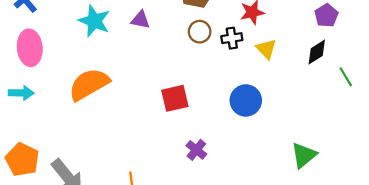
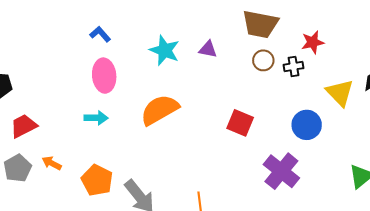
yellow triangle: (266, 49) -> (340, 93), moved, size x1.4
red square: (175, 98) -> (240, 123), turned 36
purple cross: (196, 150) -> (281, 171), moved, size x1.8

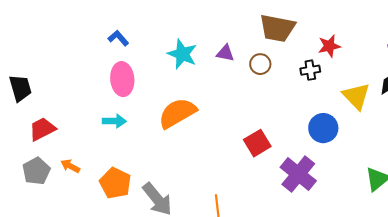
brown circle: (263, 60) -> (260, 64), moved
red square: (240, 123) -> (257, 143), moved, turned 36

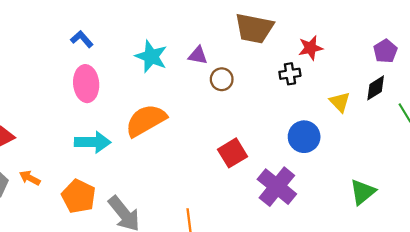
brown circle: (260, 64) -> (222, 79), moved
yellow triangle: (356, 96) -> (340, 102), size x0.7
cyan arrow: (114, 121) -> (93, 142), moved, size x1.4

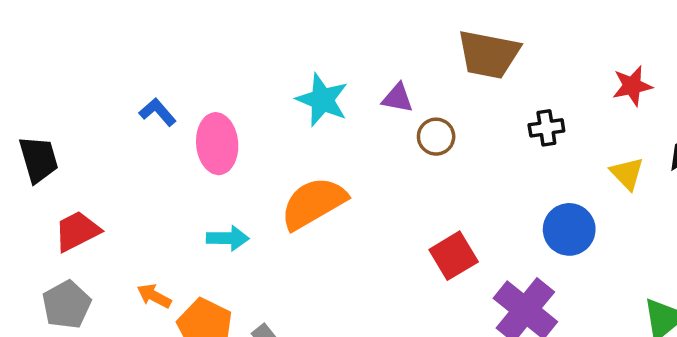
blue L-shape: (82, 39) -> (158, 112), moved
red star: (311, 48) -> (632, 86), moved
cyan arrow: (93, 142) -> (228, 238), size x0.7
orange arrow: (30, 178) -> (154, 296), moved

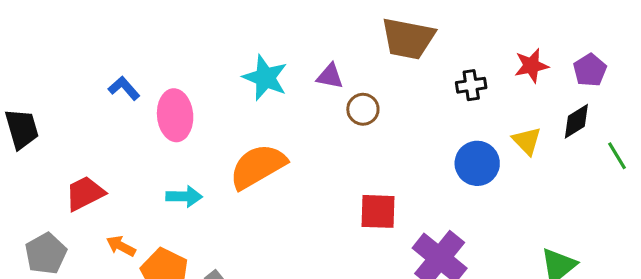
black cross: (546, 128) -> (471, 85), moved
blue circle: (569, 229) -> (477, 163), moved
red trapezoid: (77, 231) -> (85, 193), moved
red square: (454, 256) -> (378, 211), turned 33

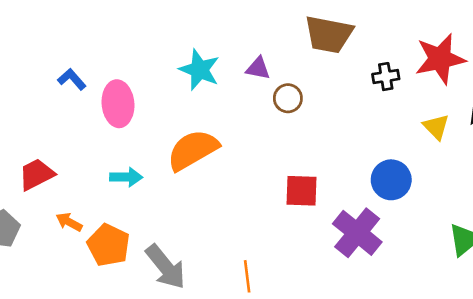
red star: (531, 66) -> (440, 59), size x1.6
blue circle: (477, 163) -> (391, 180), moved

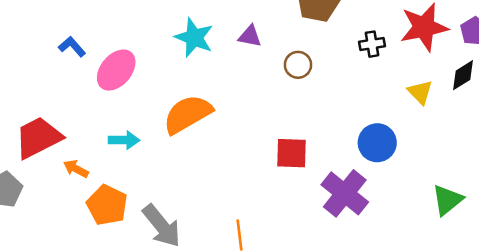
brown circle: (288, 98) -> (298, 65), moved
pink ellipse: (118, 104) -> (116, 70), turned 45
red trapezoid: (36, 174) -> (38, 138), size x1.4
orange arrow: (69, 222) -> (76, 169), moved

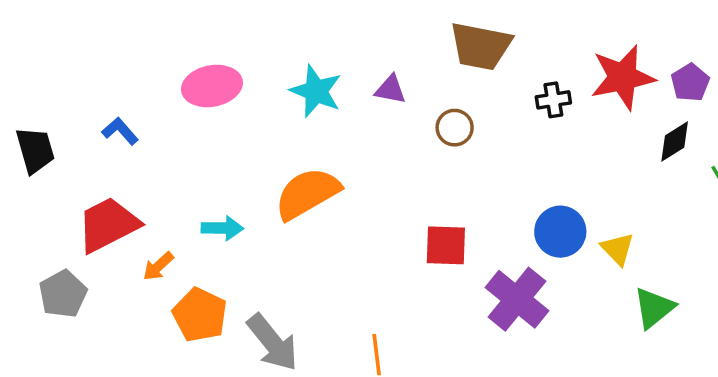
blue L-shape: (72, 47) -> (120, 131), moved
pink ellipse: (116, 70) -> (212, 86), moved, turned 39
yellow triangle: (420, 92) -> (617, 249), moved
orange arrow: (76, 169) -> (158, 266), turned -70

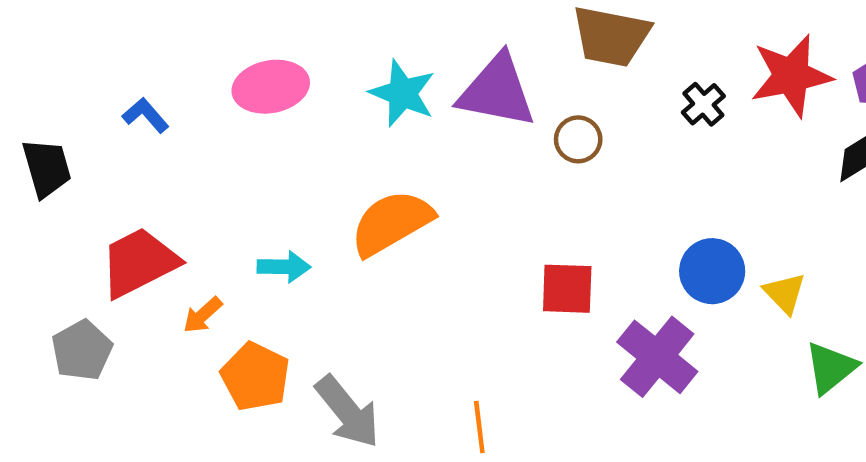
purple triangle: (390, 89) -> (497, 91), size x2.0
black cross: (553, 100) -> (703, 104), turned -32
blue L-shape: (120, 131) -> (146, 115), moved

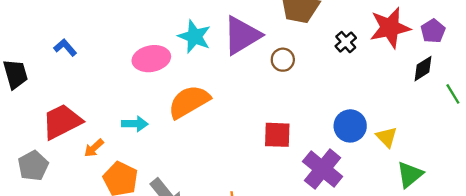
pink ellipse: (271, 87) -> (151, 59), moved
purple triangle: (497, 91) -> (242, 35), turned -42

